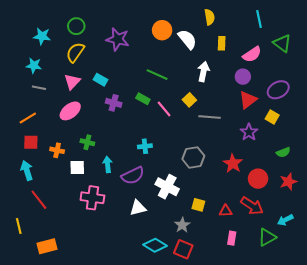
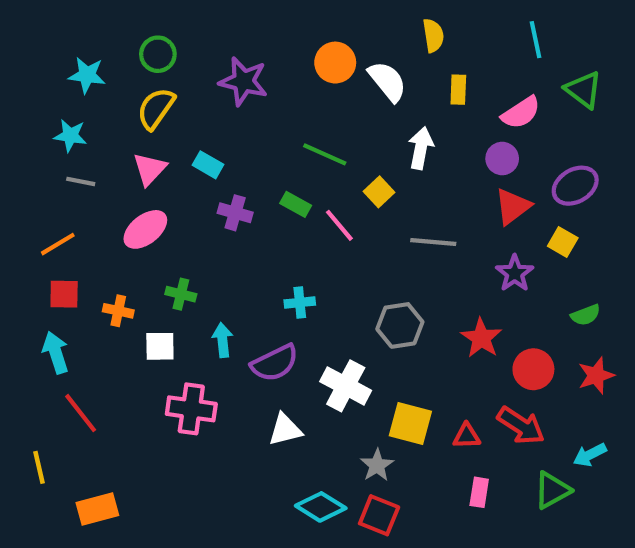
yellow square: (189, 100) -> (379, 192), moved
yellow square: (198, 205) -> (410, 423), size x1.5

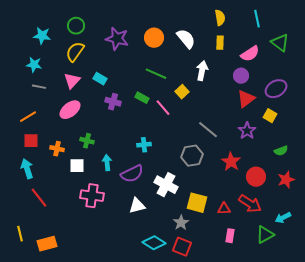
yellow semicircle: (433, 35) -> (220, 18), moved
orange circle: (335, 63) -> (154, 38), moved
gray line: (433, 242) -> (208, 130), moved, turned 35
yellow line: (39, 467) -> (20, 234), moved

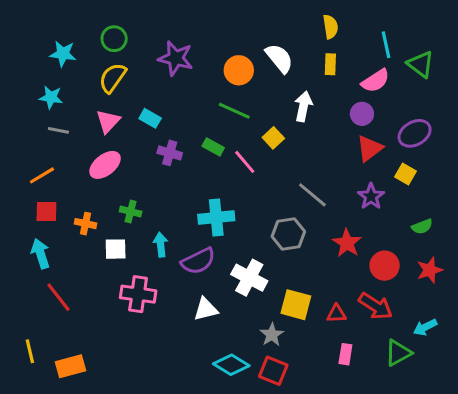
cyan line: (257, 19) -> (386, 45), moved
orange circle: (154, 38) -> (239, 70), moved
cyan cross: (144, 145) -> (216, 218), size x1.6

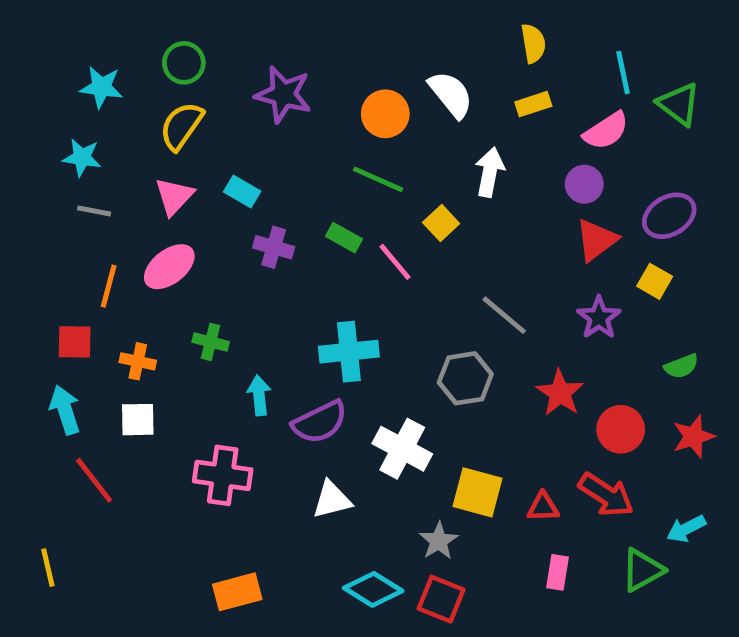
yellow rectangle: (330, 64) -> (533, 104), turned 70
orange line: (42, 175) -> (109, 286), moved, turned -44
white square: (116, 249) -> (138, 420), moved
orange rectangle: (70, 366) -> (237, 592), moved

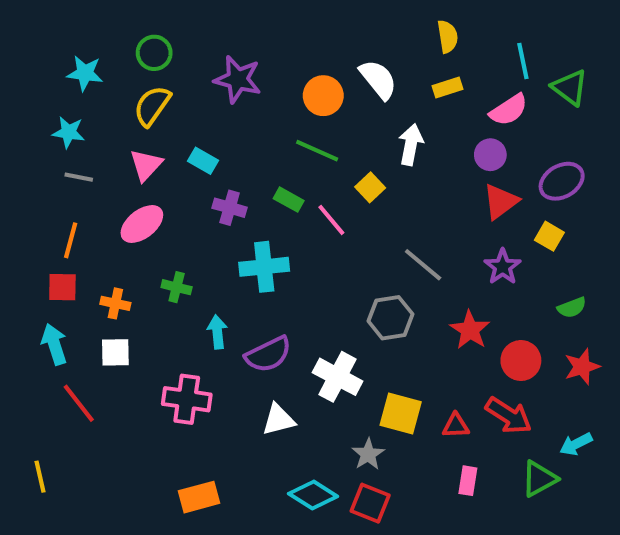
orange line: (109, 286) -> (71, 240), moved
cyan cross: (349, 352) -> (264, 267), moved

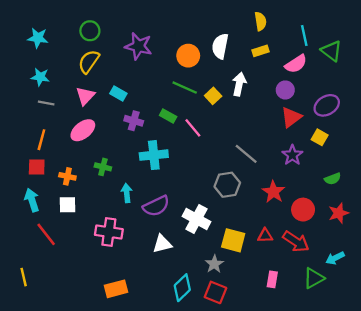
cyan star: (85, 73) -> (38, 38), moved
white semicircle: (378, 79) -> (220, 46), turned -130
yellow square: (370, 187) -> (213, 96), moved
red triangle: (456, 426) -> (265, 236), moved
cyan diamond: (313, 495) -> (182, 288), turned -76

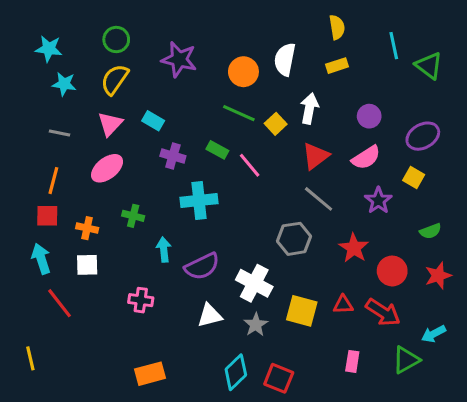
pink semicircle: (296, 64) -> (366, 158), moved
cyan star: (40, 77) -> (64, 84), moved
red triangle: (291, 117) -> (316, 156), moved
pink cross: (109, 232) -> (141, 300), size x0.7
gray star: (214, 264) -> (256, 325), moved

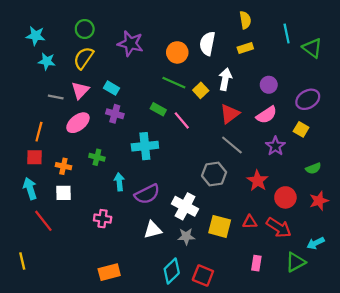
gray line: (60, 133) -> (56, 97), moved
purple cross: (173, 156) -> (115, 114), moved
gray star: (256, 325) -> (186, 236), turned 30

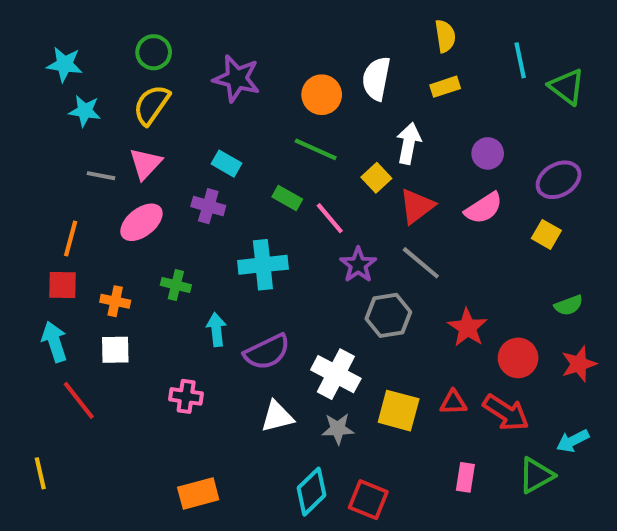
cyan rectangle: (111, 88) -> (227, 164), moved
yellow square: (201, 90) -> (376, 178), moved
purple star: (275, 146) -> (358, 265), moved

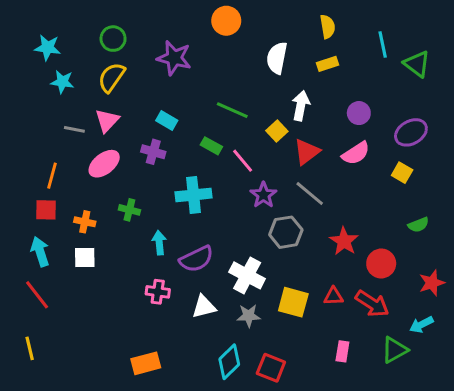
orange circle: (322, 95) -> (226, 21), moved
red star: (579, 364) -> (432, 283), moved
pink cross: (186, 396) -> (158, 292), moved
red line: (79, 400) -> (37, 295), moved

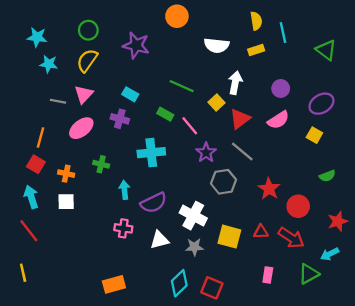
cyan line: (383, 45) -> (283, 33), moved
white semicircle: (277, 58) -> (217, 45), turned -95
red square: (46, 210) -> (36, 164), turned 30

